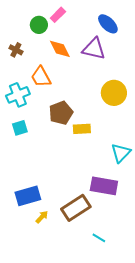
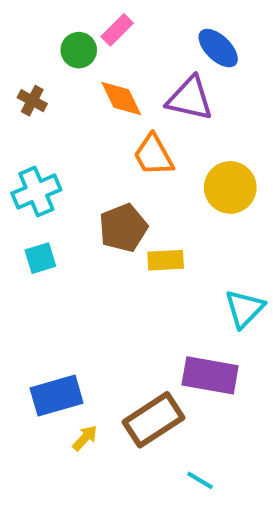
orange trapezoid: (41, 77) -> (153, 155), moved

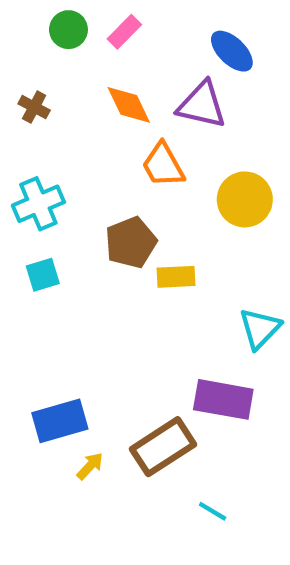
green circle: (79, 50) -> (68, 30), moved

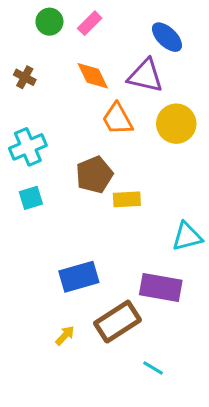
yellow circle: (245, 199) -> (176, 124), moved
cyan triangle: (260, 328) -> (187, 237), turned 32
blue rectangle: (60, 421) -> (79, 277), moved

